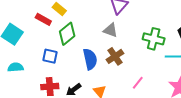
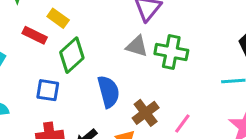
green cross: (154, 39) -> (171, 52), moved
brown cross: (115, 56) -> (146, 113), moved

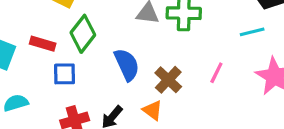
red rectangle: (35, 35) -> (43, 44), moved
pink line: (182, 124) -> (216, 73), moved

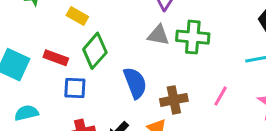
brown cross: (168, 80) -> (174, 100), turned 32

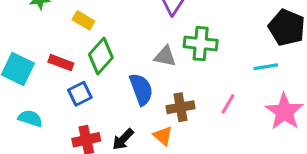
gray triangle: (158, 35) -> (165, 56), moved
blue square: (75, 88) -> (80, 94), turned -30
cyan semicircle: (26, 113) -> (30, 118), turned 30

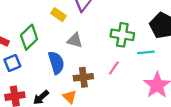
yellow rectangle: (83, 20) -> (59, 15), moved
green cross: (201, 44) -> (122, 35), moved
pink line: (228, 104) -> (114, 68), moved

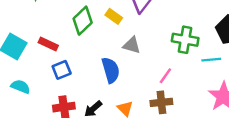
green diamond: (29, 37) -> (83, 21), moved
pink line: (114, 68) -> (165, 76), moved
brown cross: (83, 77) -> (161, 102), moved

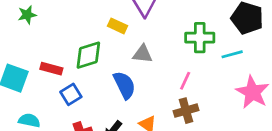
green diamond: (83, 21) -> (88, 55), moved, turned 36

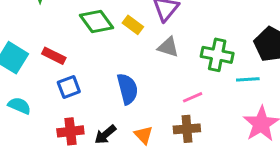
gray triangle: (143, 54) -> (168, 47), moved
green diamond: (88, 55) -> (96, 22), moved, turned 60
pink line: (185, 81) -> (193, 97), turned 30

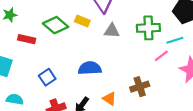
red rectangle: (54, 56) -> (27, 39), moved
blue semicircle: (127, 89) -> (90, 68), turned -65
pink line: (193, 97) -> (161, 56), moved

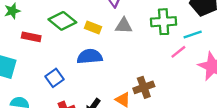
yellow rectangle: (82, 21) -> (93, 27), moved
blue semicircle: (90, 68) -> (90, 56), moved
brown cross: (140, 87) -> (144, 87), moved

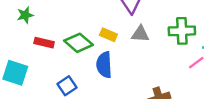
green diamond: (62, 21) -> (79, 43), moved
blue semicircle: (90, 56) -> (104, 65), turned -90

